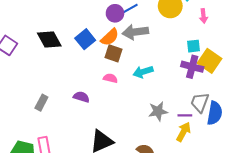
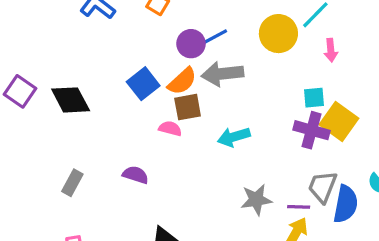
black diamond: (49, 40) -> (71, 100), moved
brown square: (114, 53) -> (188, 107), turned -30
pink semicircle: (110, 78) -> (170, 129), moved

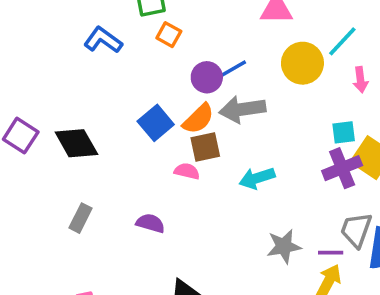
purple cross: (311, 130) -> (342, 168), turned -36
gray rectangle: (72, 183) -> (81, 218), moved

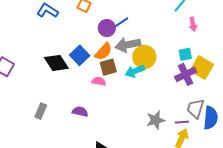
yellow circle: (302, 63) -> (144, 57), moved
black diamond: (76, 143) -> (56, 63), moved
cyan arrow: (257, 178) -> (135, 71), moved

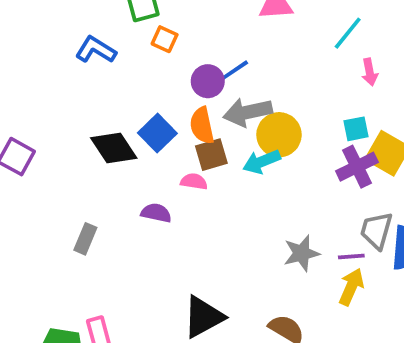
orange semicircle: (103, 52) -> (202, 126), turned 126
purple semicircle: (80, 112) -> (156, 213), moved

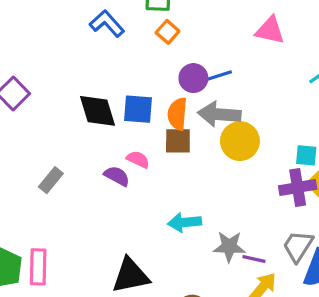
blue square: (157, 133) -> (138, 109), turned 32
cyan arrow: (262, 162) -> (185, 222), moved
pink semicircle: (194, 182) -> (138, 159), moved
purple line: (351, 256) -> (254, 259), moved

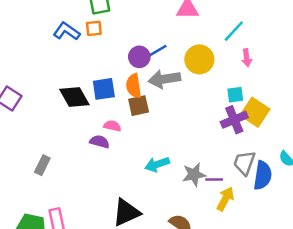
orange square: (168, 32) -> (94, 28), moved, turned -35
yellow circle: (240, 141) -> (199, 59), moved
gray rectangle: (51, 180) -> (42, 165), moved

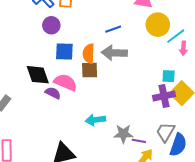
cyan line: (234, 31) -> (176, 36), moved
purple circle: (139, 57) -> (51, 25), moved
yellow circle: (199, 59) -> (158, 25), moved
black diamond: (74, 97) -> (38, 75), moved
pink semicircle: (112, 126) -> (66, 82), size x1.6

